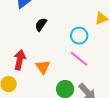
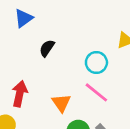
orange triangle: (43, 67) -> (61, 103), moved

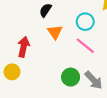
orange triangle: (61, 103) -> (55, 32), moved

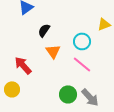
red arrow: (24, 47) -> (23, 65), turned -54

